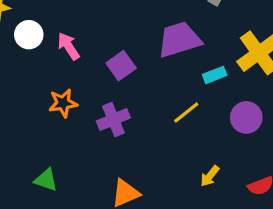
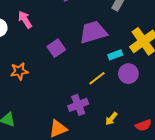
pink arrow: (68, 46) -> (25, 20), moved
purple circle: (246, 117) -> (128, 74), moved
purple cross: (113, 119) -> (78, 105), moved

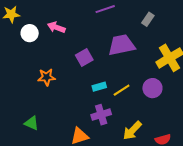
pink arrow: (25, 20) -> (56, 27), turned -42
cyan rectangle: (115, 55) -> (99, 87), moved
yellow arrow: (111, 119) -> (132, 131), size x1.5

